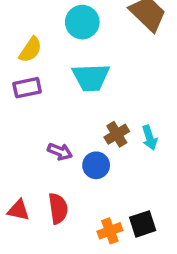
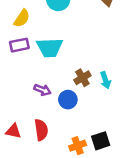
cyan trapezoid: (91, 77) -> (50, 47), moved

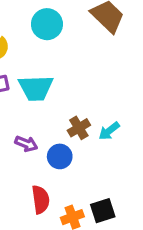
cyan arrow: (105, 80) -> (109, 131), turned 70
red semicircle: (41, 130) -> (41, 200), moved

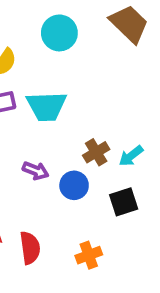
red semicircle: (41, 200) -> (30, 248), moved
black square: (103, 211) -> (124, 202), moved

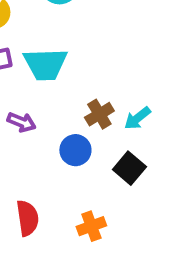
purple arrow: (35, 171) -> (22, 122), moved
black square: (124, 202) -> (129, 168), turned -32

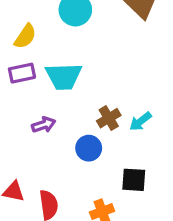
purple arrow: (22, 122) -> (44, 125), turned -40
black square: (129, 168) -> (134, 180), moved, turned -36

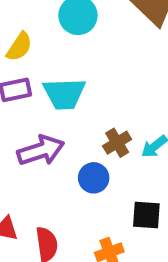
purple arrow: (44, 125) -> (41, 150), size x1.6

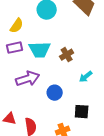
brown cross: (117, 143) -> (67, 55), moved

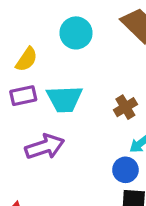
brown cross: (67, 55) -> (125, 107), moved
blue circle: (55, 93) -> (125, 170), moved

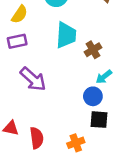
cyan trapezoid: (64, 99) -> (66, 35), moved, turned -84
purple arrow: (45, 147) -> (33, 79), turned 60

